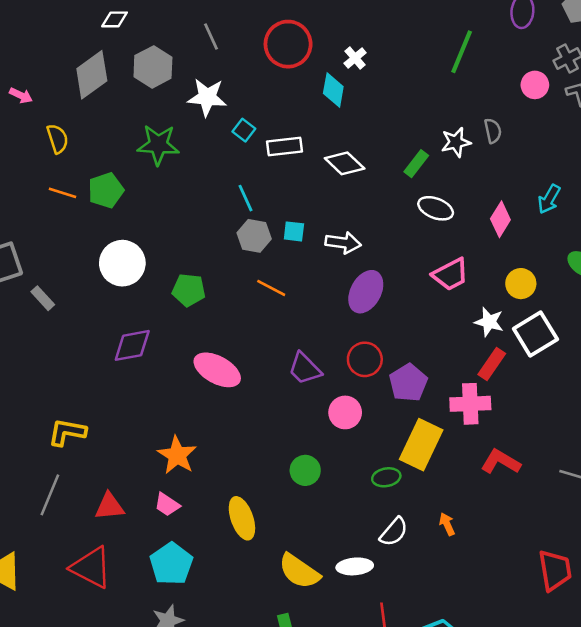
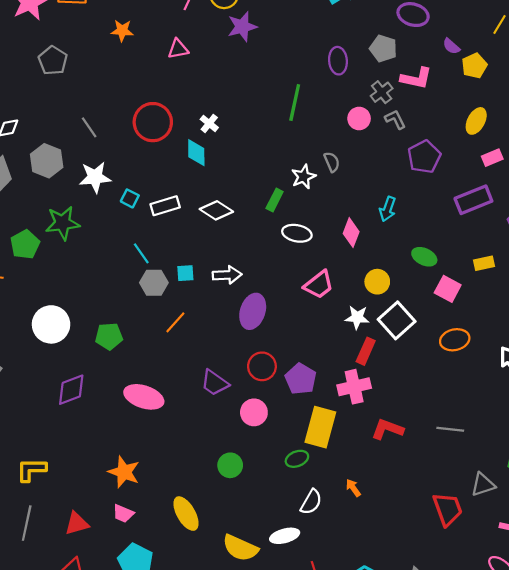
green pentagon: (106, 190) -> (25, 244), moved
orange line: (271, 288) -> (175, 322), turned -65

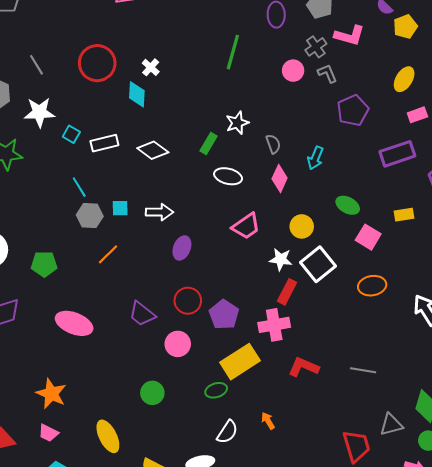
gray semicircle: (332, 162) -> (273, 144), moved
purple ellipse: (253, 311) -> (182, 248), size x0.7
yellow rectangle: (320, 427) -> (240, 362), turned 39

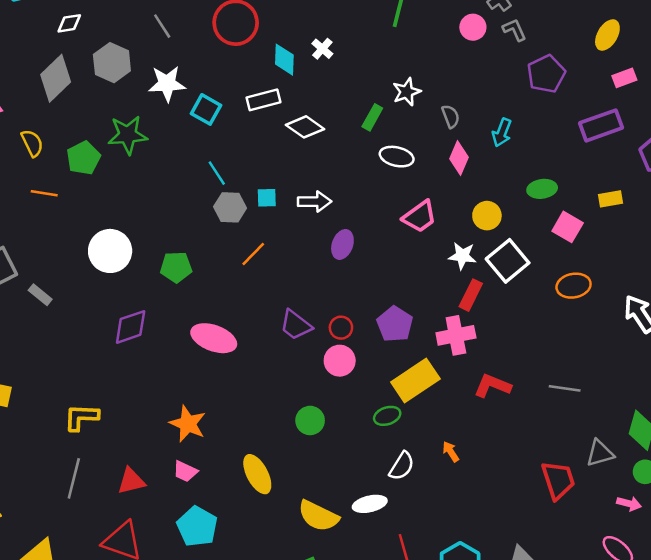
white cross: (151, 67) -> (322, 49), moved
cyan square: (71, 134) -> (206, 109), size x1.4
white rectangle: (104, 143) -> (263, 100), moved
green ellipse: (348, 205) -> (542, 189), turned -35
red circle: (188, 301) -> (341, 328), moved, size x0.7

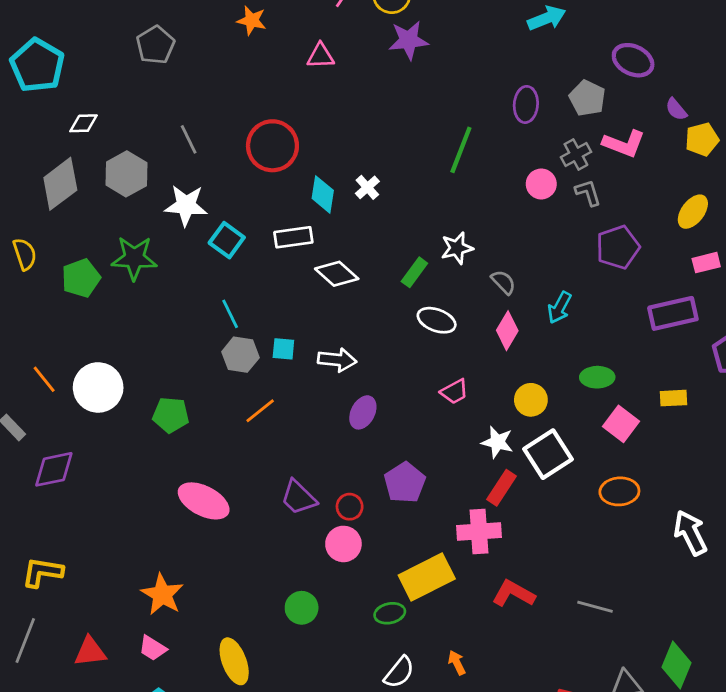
gray semicircle: (451, 116) -> (503, 282), turned -30
orange line: (44, 193) -> (44, 379), moved, turned 35
pink trapezoid: (420, 217) -> (454, 392), size x0.7
purple pentagon: (395, 324) -> (405, 483), moved
purple diamond: (131, 327) -> (54, 469), moved

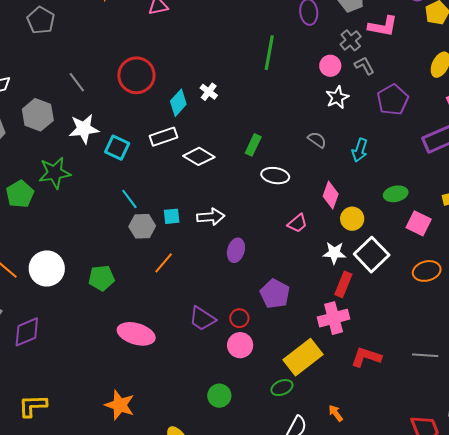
cyan diamond: (323, 194) -> (178, 103), turned 44
white star: (457, 248) -> (337, 97), moved
pink diamond: (507, 331) -> (331, 195), moved

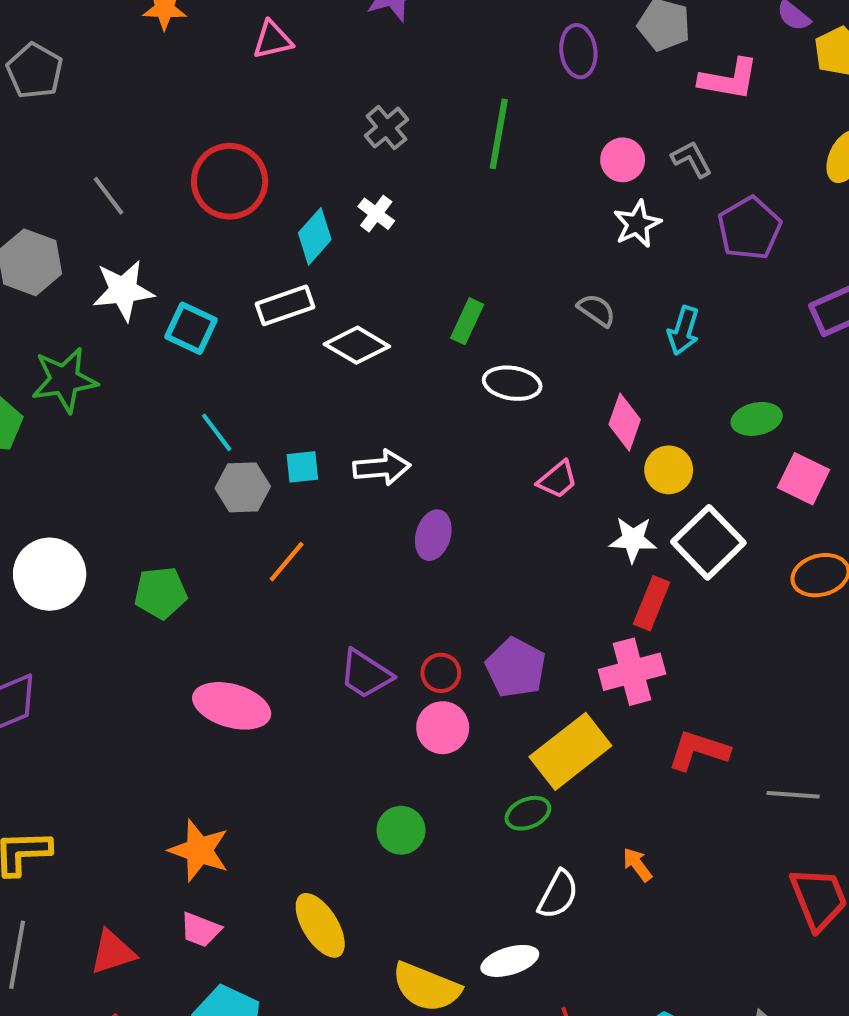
gray cross: (351, 40) -> (386, 128), moved
purple pentagon: (275, 294) -> (516, 668), moved
gray line: (425, 355) -> (793, 795), moved

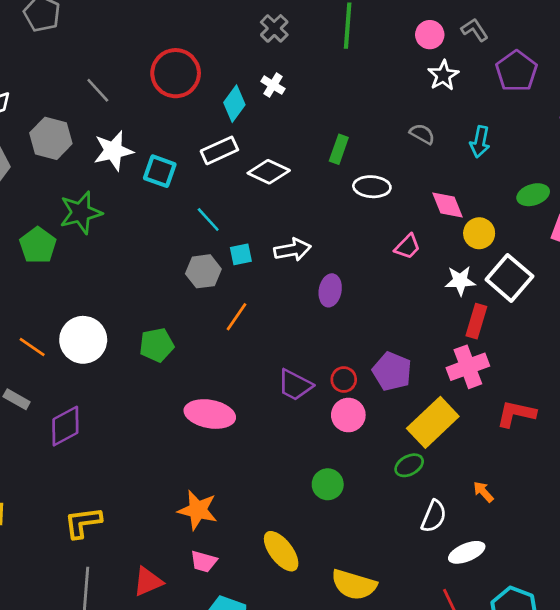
pink diamond: (625, 422) -> (448, 205), turned -36
cyan line: (217, 432) -> (208, 219), moved
white ellipse: (510, 961) -> (467, 552), moved

